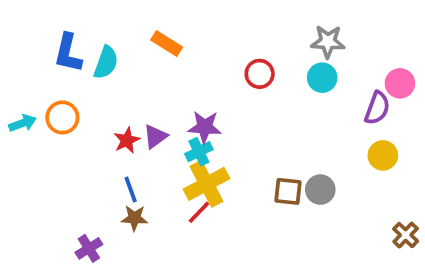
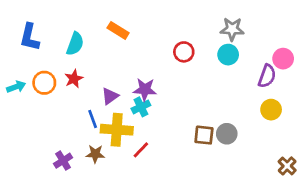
blue L-shape: (68, 53) -> (29, 37), moved
red star: (127, 140) -> (74, 79), moved
yellow cross: (206, 184) -> (117, 130), moved, turned 32
blue line: (131, 190) -> (93, 119), moved
purple cross: (89, 248) -> (63, 161), moved

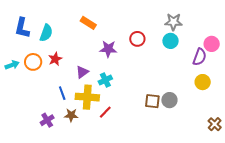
cyan semicircle: (75, 44) -> (46, 33), moved
purple star: (145, 89) -> (108, 49), moved
blue line: (93, 119) -> (62, 93), moved

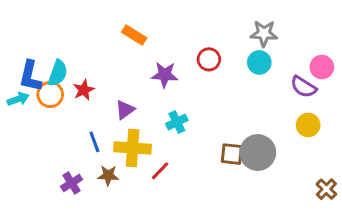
blue L-shape: (22, 28) -> (30, 76), moved
cyan semicircle: (46, 33) -> (58, 73), moved
purple semicircle: (200, 57) -> (304, 87), turned 102
cyan cross: (105, 80) -> (177, 122), moved
gray circle: (169, 100) -> (258, 152), size x1.5

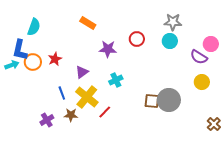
cyan semicircle: (58, 73) -> (34, 27), moved
yellow cross: (133, 148) -> (87, 97), turned 35

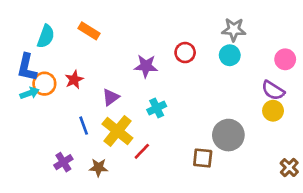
orange rectangle: (88, 23) -> (89, 31), moved
purple semicircle: (199, 57) -> (273, 90), moved
cyan arrow: (12, 65) -> (30, 93), moved
brown square: (152, 101) -> (203, 158), moved
brown star: (71, 115) -> (99, 168), moved

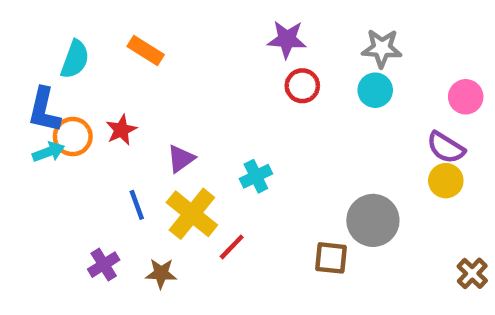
purple star: (146, 66) -> (287, 39), moved

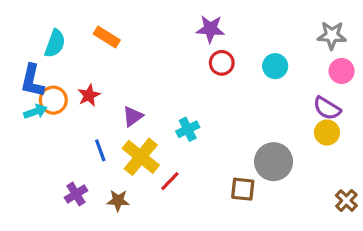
gray star: (382, 48) -> (332, 35), moved

